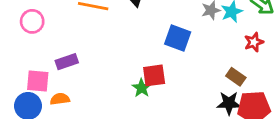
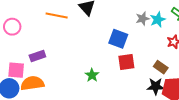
red square: (154, 75) -> (126, 62), moved
orange semicircle: (60, 99) -> (32, 83), size x1.6

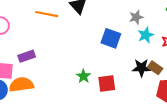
cyan star: (158, 20) -> (146, 35), moved
red square: (126, 62) -> (107, 84), moved
black star: (156, 86) -> (141, 68), moved

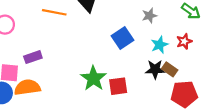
cyan star: (146, 35) -> (160, 45), moved
blue square: (111, 38) -> (123, 38), turned 36
green star: (84, 76) -> (93, 78), size x1.6

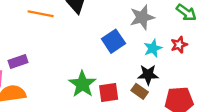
gray star: (149, 16) -> (142, 17), size x1.5
brown rectangle: (170, 69) -> (140, 91), moved

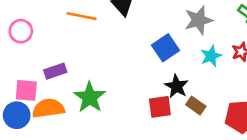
black star: (148, 75) -> (177, 86), moved, turned 30
green star: (82, 84) -> (90, 97), moved

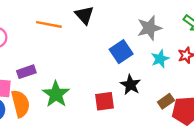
brown rectangle: (196, 106) -> (166, 101), moved, turned -70
red square: (160, 107) -> (104, 101), moved
orange semicircle: (48, 108) -> (20, 104), turned 84

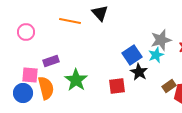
gray star: (149, 28) -> (161, 40), moved
blue square: (121, 52) -> (132, 55), moved
cyan star: (160, 59) -> (156, 55), moved

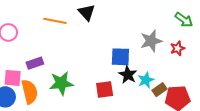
blue square: (132, 55) -> (120, 57), turned 36
cyan star: (156, 55) -> (146, 80), moved
green star: (76, 80) -> (61, 83), turned 30

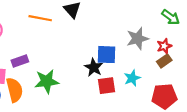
black star: (128, 75) -> (94, 67), moved
red square: (105, 90) -> (106, 86), moved
brown rectangle: (160, 90) -> (164, 61), moved

